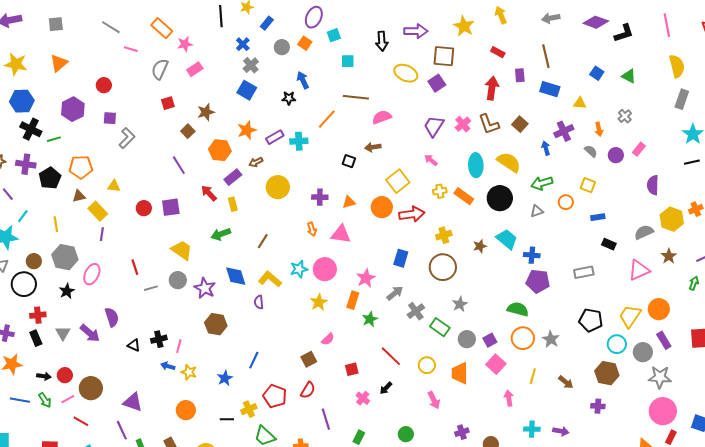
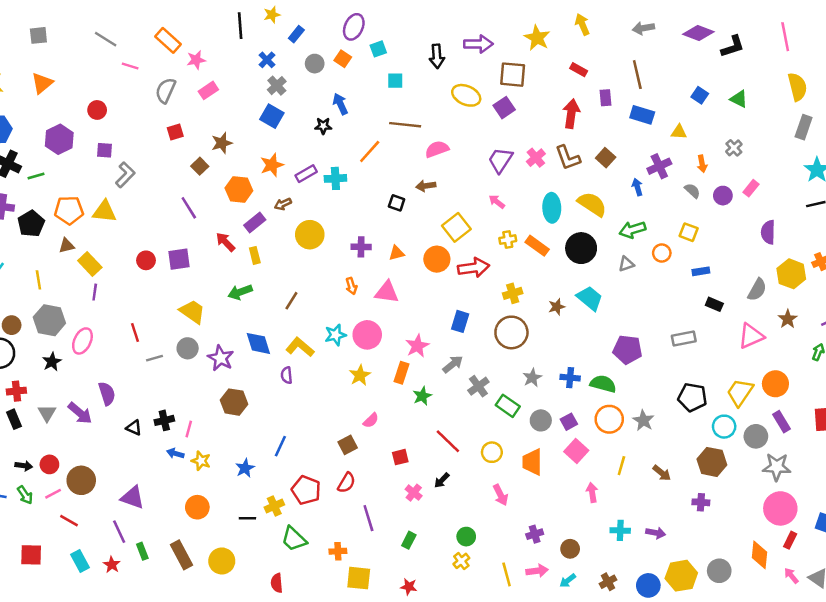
yellow triangle: (114, 186) -> (104, 211), moved, size x1.5
gray semicircle: (644, 232) -> (757, 290), turned 144
blue cross: (532, 255) -> (570, 378), moved

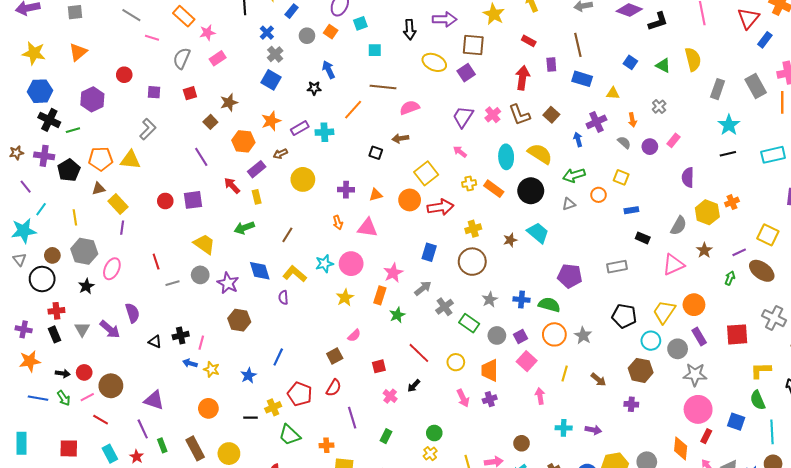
yellow semicircle: (797, 87) -> (693, 59), moved
purple square: (104, 150) -> (154, 92), moved
purple cross: (535, 534) -> (490, 399), moved

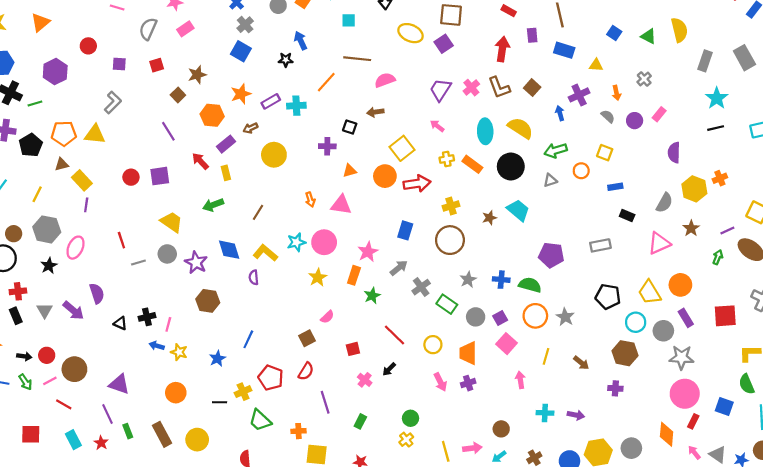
purple cross: (346, 190) -> (327, 146), moved
yellow line: (75, 217) -> (37, 194), turned 35
yellow trapezoid: (664, 312) -> (649, 292), turned -65

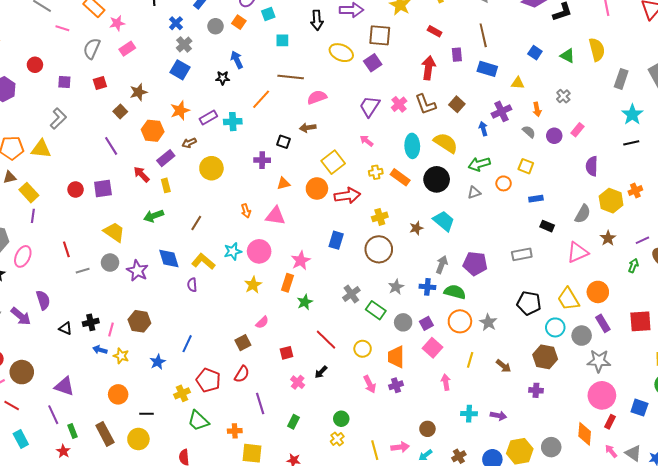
gray arrow: (399, 268) -> (442, 265), moved, turned -30
brown hexagon: (208, 301) -> (139, 321), moved
black line: (220, 402) -> (147, 414), moved
red star: (101, 443) -> (63, 451), moved

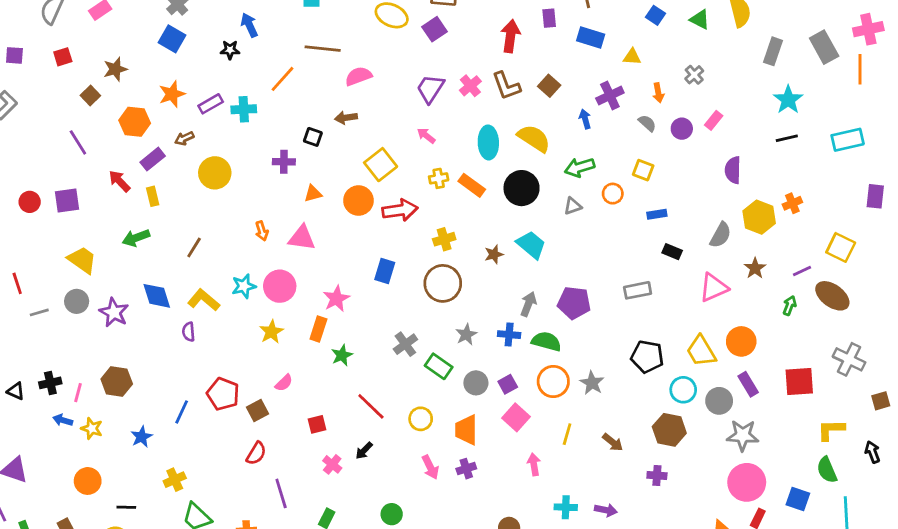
red pentagon: (208, 380) -> (223, 394), moved

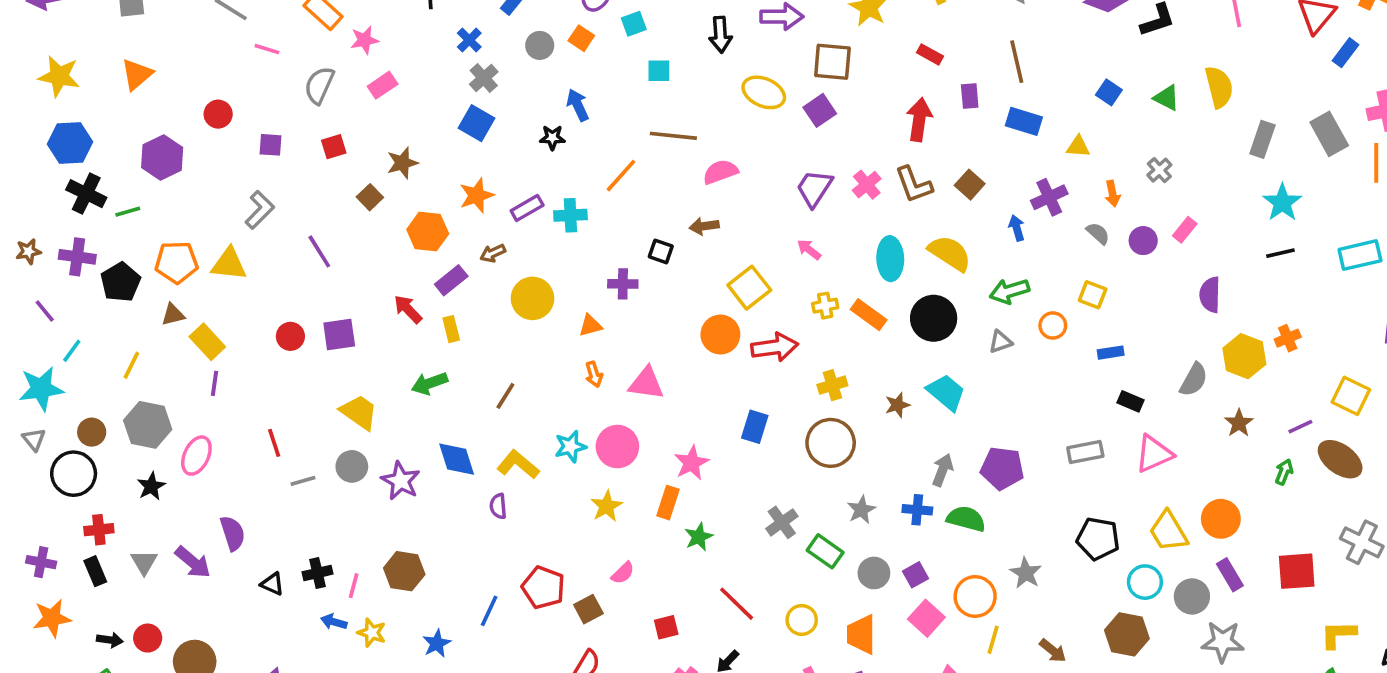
purple line: (78, 142) -> (319, 251), moved
orange triangle: (313, 194) -> (590, 325), moved
pink triangle: (714, 288) -> (1154, 454), moved
orange circle: (553, 382) -> (975, 596), moved

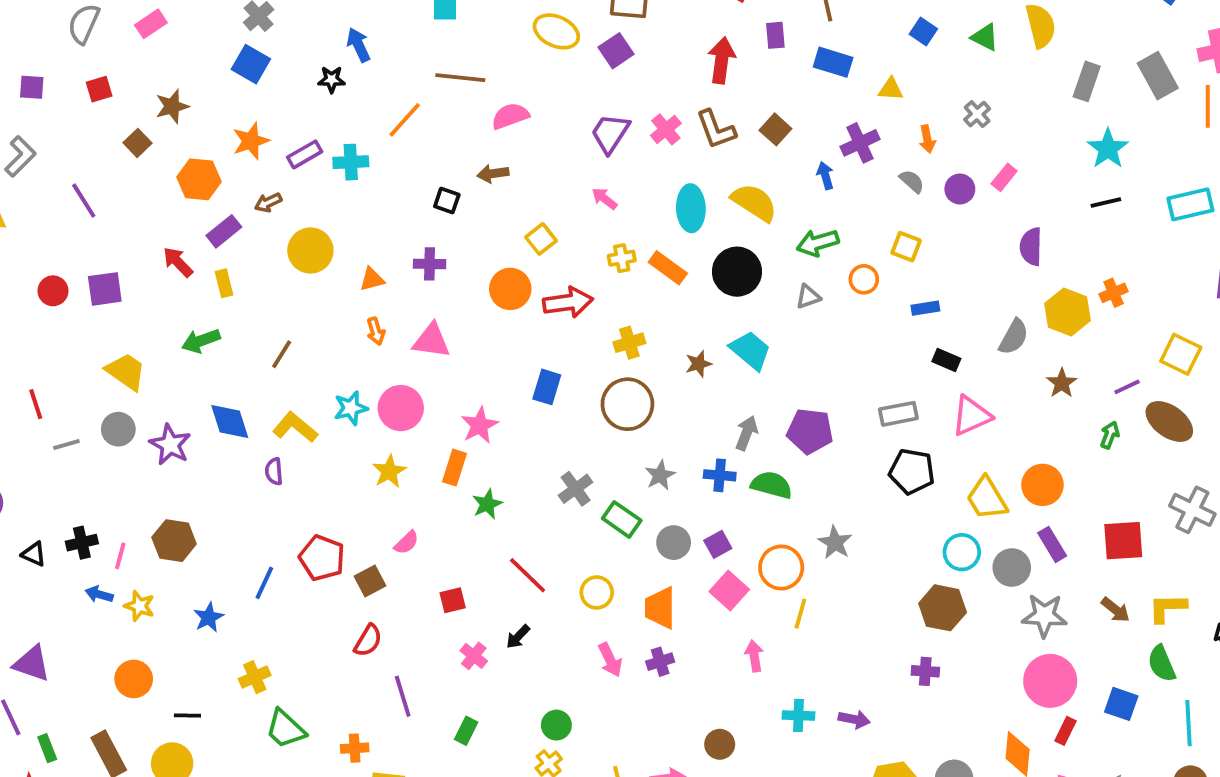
purple cross: (623, 284) -> (430, 264), moved
yellow square: (749, 288) -> (541, 239), size x0.7
black pentagon: (1098, 539) -> (912, 471), moved
brown arrow: (1053, 651) -> (1116, 610), moved

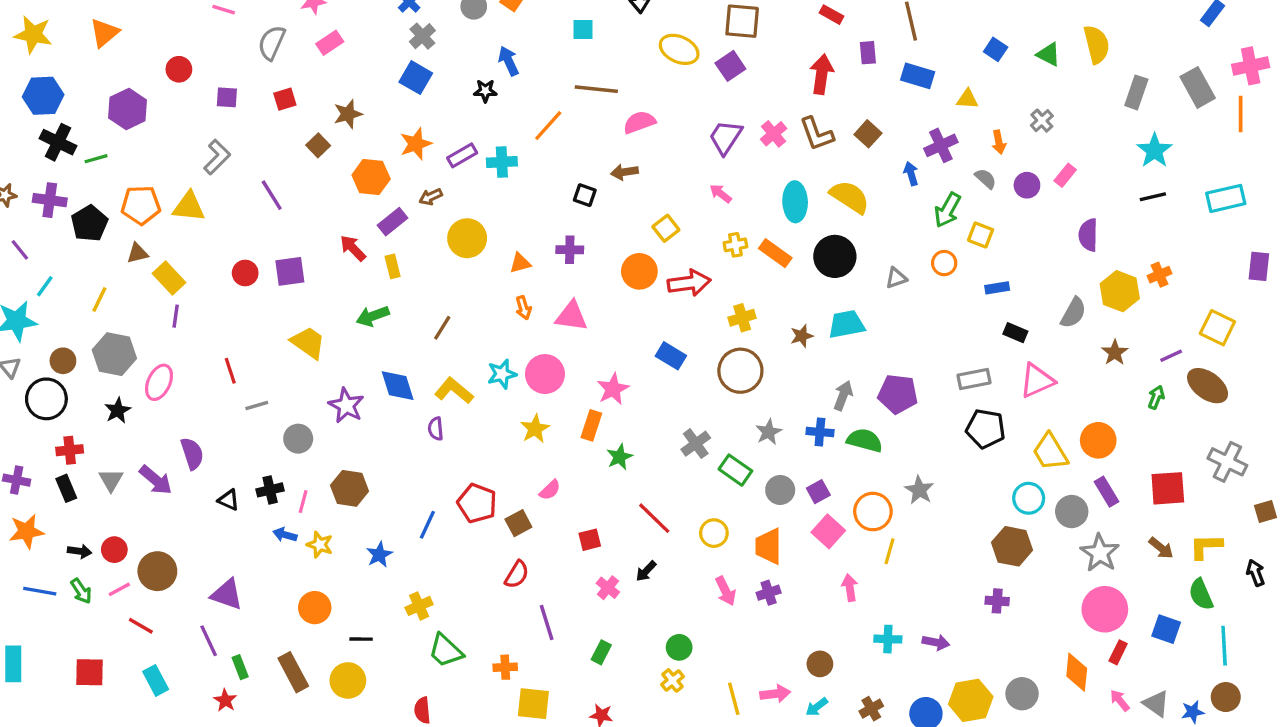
green arrow: (818, 243) -> (947, 210), moved, turned -44
cyan trapezoid: (750, 350) -> (846, 324), turned -51
blue rectangle: (547, 387) -> (671, 356), turned -76
gray circle: (118, 429) -> (298, 439), moved
gray star: (1044, 616) -> (1100, 553), turned 30

